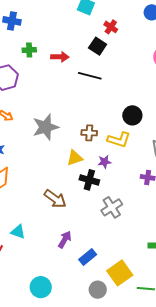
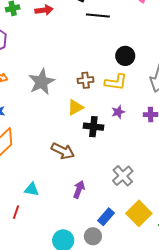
black line: (90, 76) -> (98, 16), moved
purple star: (105, 162) -> (118, 112), moved
gray cross: (112, 207) -> (123, 176), moved
blue rectangle: (88, 257) -> (106, 217), moved
gray circle: (98, 290) -> (93, 236), moved

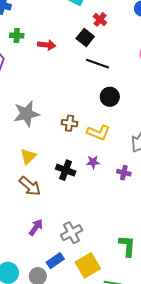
black circle: (125, 56) -> (110, 97), moved
yellow triangle: (75, 107) -> (28, 156), moved, turned -30
gray cross: (123, 176) -> (72, 233), moved

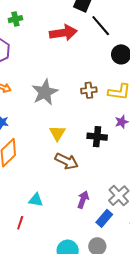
red arrow: (47, 45) -> (63, 33), moved, size x1.5
black line: (97, 64) -> (101, 26), turned 45
blue rectangle: (55, 261) -> (104, 218), moved

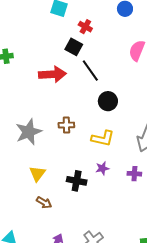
brown cross: (89, 90) -> (66, 125), moved
brown arrow: (67, 161) -> (44, 203), size x0.7

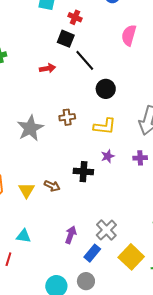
red arrow: (52, 74) -> (47, 68), size x0.6
yellow triangle: (37, 174) -> (26, 190), moved
brown arrow: (44, 203) -> (52, 186), moved

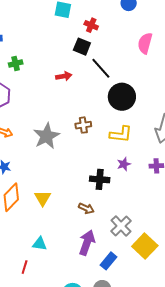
black circle: (106, 89) -> (122, 97), size x1.4
brown arrow: (52, 186) -> (86, 208), moved
gray cross: (106, 230) -> (121, 226), moved
purple arrow: (71, 235) -> (87, 243), size x1.4
yellow square: (131, 257) -> (145, 246), moved

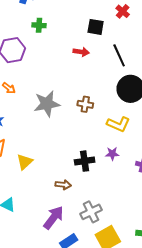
black square: (82, 47) -> (96, 27), moved, turned -30
black cross: (100, 179) -> (85, 161), turned -30
brown arrow: (86, 208) -> (63, 185), turned -35

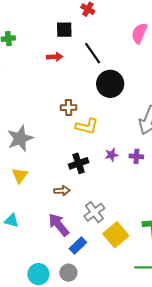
gray star: (47, 104) -> (20, 138), moved
yellow L-shape: (118, 124) -> (87, 126), moved
purple star: (112, 154) -> (111, 155), moved
purple arrow: (53, 218) -> (59, 225), turned -65

